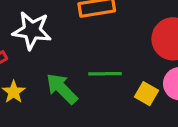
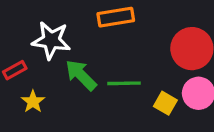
green arrow: (62, 89) -> (81, 75), moved

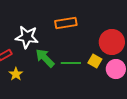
yellow square: (165, 103) -> (95, 61), moved

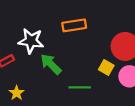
green line: (71, 63) -> (80, 87), moved
yellow star: (16, 74) -> (17, 93), moved

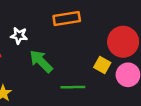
white star: (31, 41) -> (19, 36), size x0.6

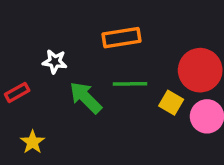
green line: (73, 87) -> (130, 84), moved

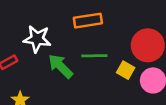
white star: (55, 62) -> (37, 39), size x1.5

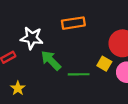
green line: (94, 56) -> (79, 74), moved

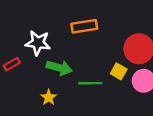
green arrow: (51, 60) -> (59, 68), turned 150
yellow star: (18, 88) -> (49, 97), moved

